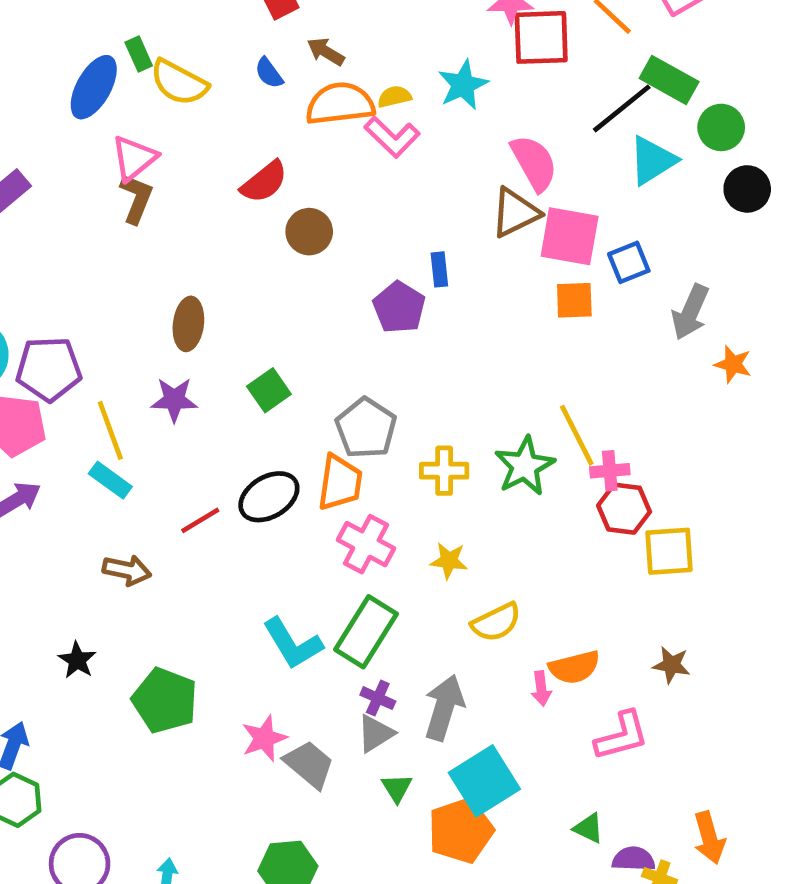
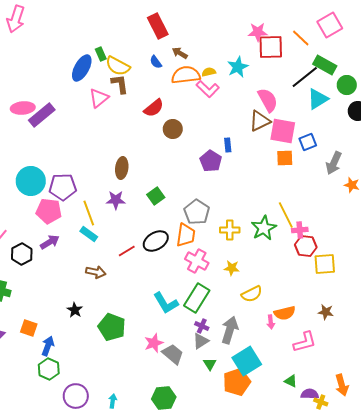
brown L-shape: (136, 198) -> (120, 84), moved, turned -30

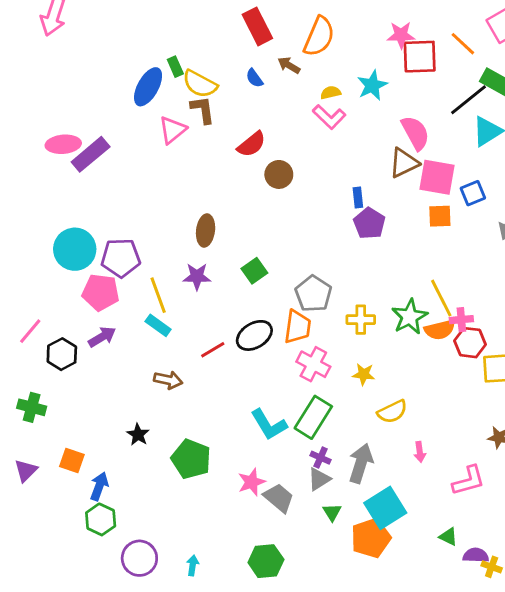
orange semicircle: (186, 75) -> (319, 36), moved, turned 120
purple pentagon: (211, 161) -> (369, 223), moved
orange semicircle: (285, 313) -> (440, 330), moved

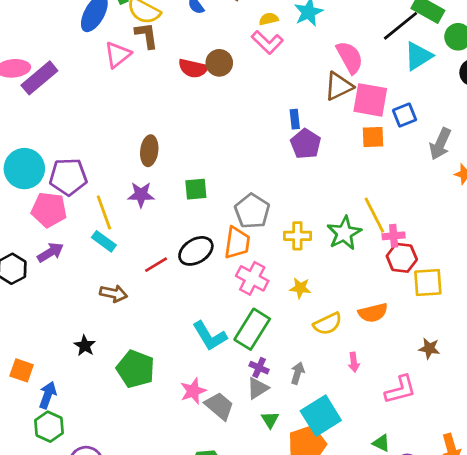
red semicircle: (252, 144) -> (193, 68), turned 52
brown circle: (279, 174) -> (219, 63), moved
green square: (254, 271) -> (196, 189), turned 30
orange semicircle: (440, 330) -> (373, 313), moved
gray arrow: (361, 463) -> (297, 373), size x0.6

